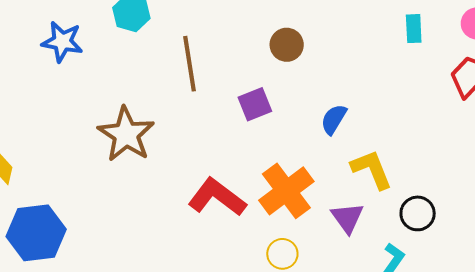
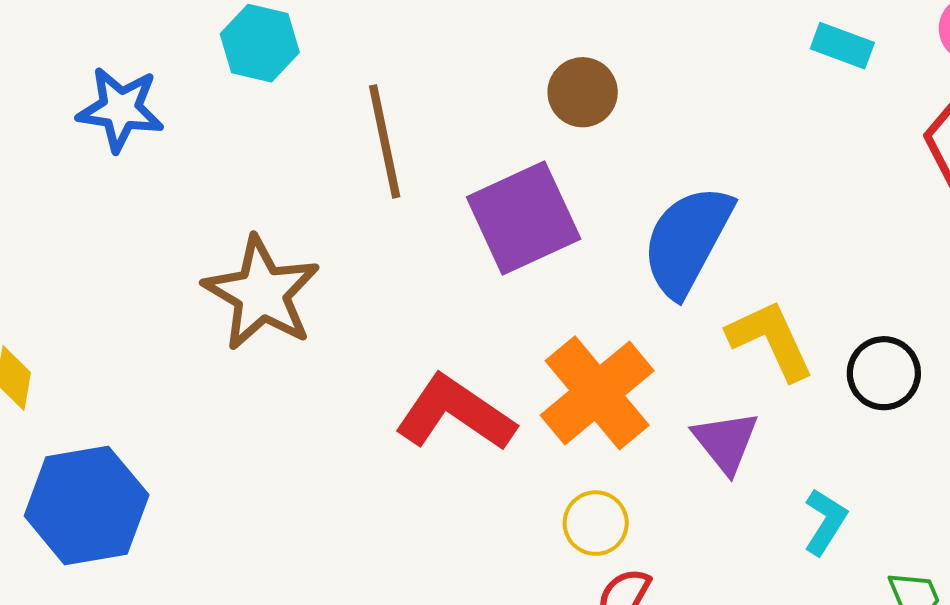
cyan rectangle: (414, 29) -> (842, 46), turned -64
purple square: (255, 104) -> (524, 218), size x1.6
blue semicircle: (334, 119) -> (687, 241), size x1.8
black circle: (418, 213) -> (884, 373), moved

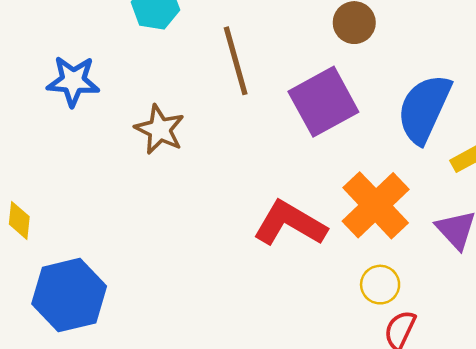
blue star: (120, 109) -> (73, 81), moved
brown star: (262, 293) -> (160, 129), moved, size x0.7

